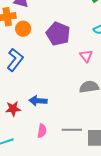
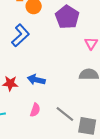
gray line: (72, 130) -> (65, 114), turned 30

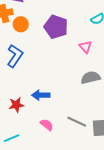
pink semicircle: (35, 110) -> (47, 125), turned -56

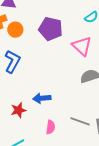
pink triangle: (85, 47) -> (82, 46), size x1.5
pink semicircle: (47, 125) -> (51, 127), turned 64

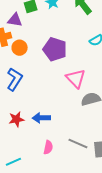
pink triangle: (82, 46) -> (76, 78), moved
red star: (18, 110) -> (16, 119), moved

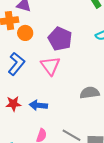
pink triangle: (76, 78) -> (50, 66), moved

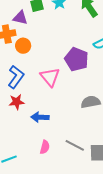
purple pentagon: (60, 39) -> (76, 59), moved
red star: (13, 104) -> (17, 102), moved

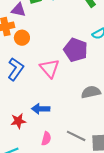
red star: (17, 102) -> (18, 121), moved

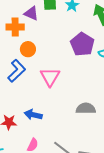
orange circle: (22, 38) -> (28, 49), moved
purple pentagon: (76, 50) -> (82, 44), moved

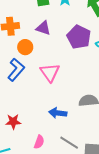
purple triangle: (31, 13) -> (43, 28), moved
blue arrow: (33, 115) -> (58, 113), moved

